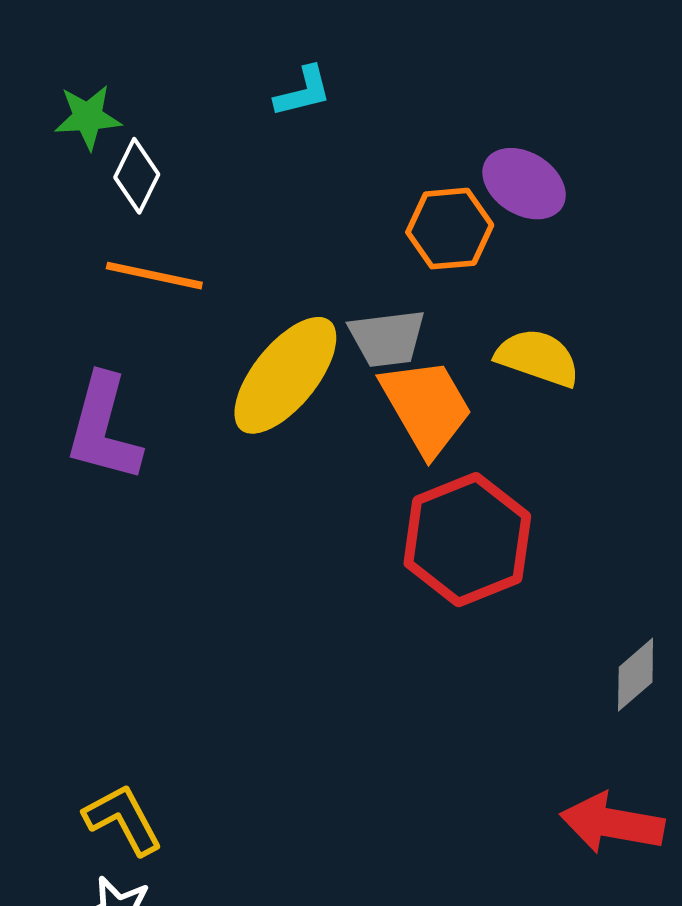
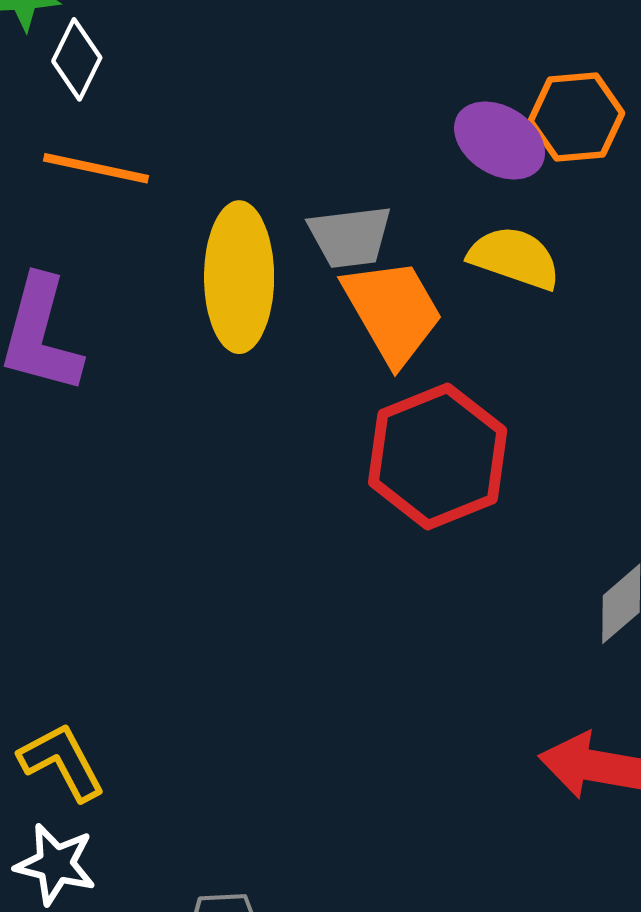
purple ellipse: (524, 184) -> (500, 140), moved
orange hexagon: (450, 229) -> (576, 117), moved
yellow ellipse: (285, 375) -> (239, 277), turned -39

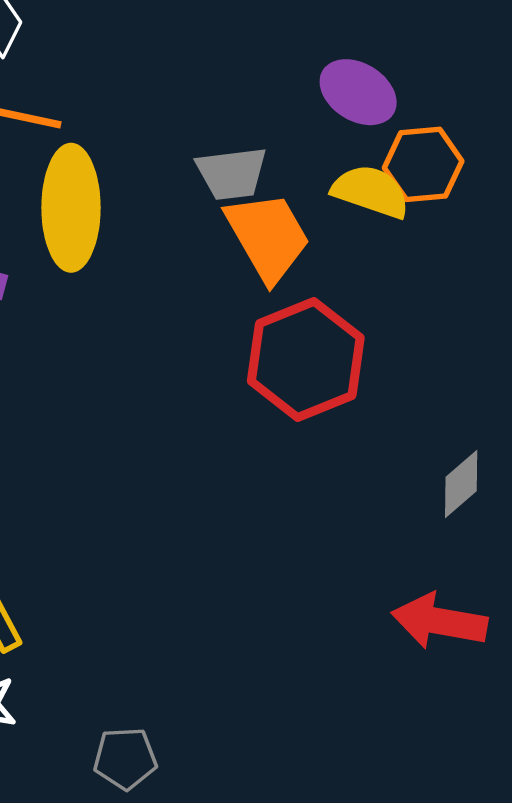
orange hexagon: (576, 117) -> (423, 164), moved
yellow ellipse: (239, 277) -> (71, 208), moved

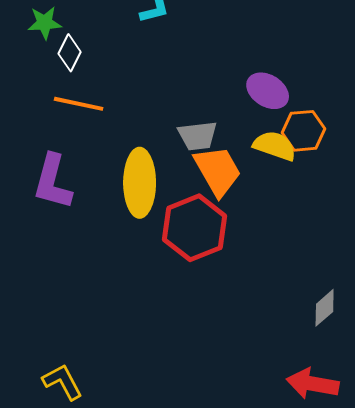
yellow ellipse: (71, 208) -> (140, 183), moved
red hexagon: (306, 359) -> (195, 228), moved

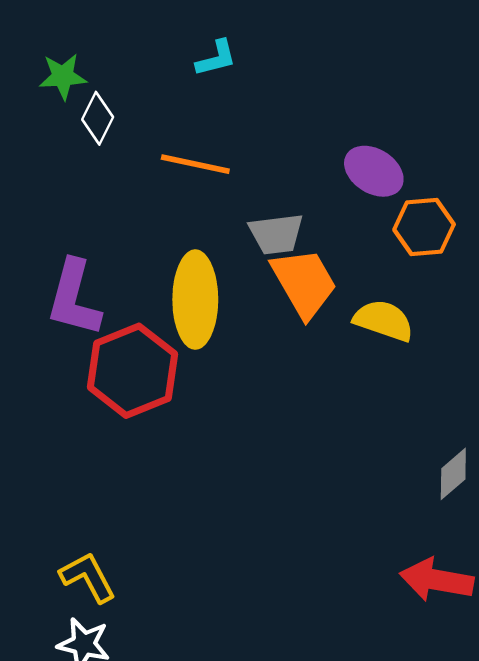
orange line: (79, 104) -> (195, 164), moved
yellow semicircle: (275, 146) -> (384, 320), moved
red hexagon: (195, 228) -> (133, 371), moved

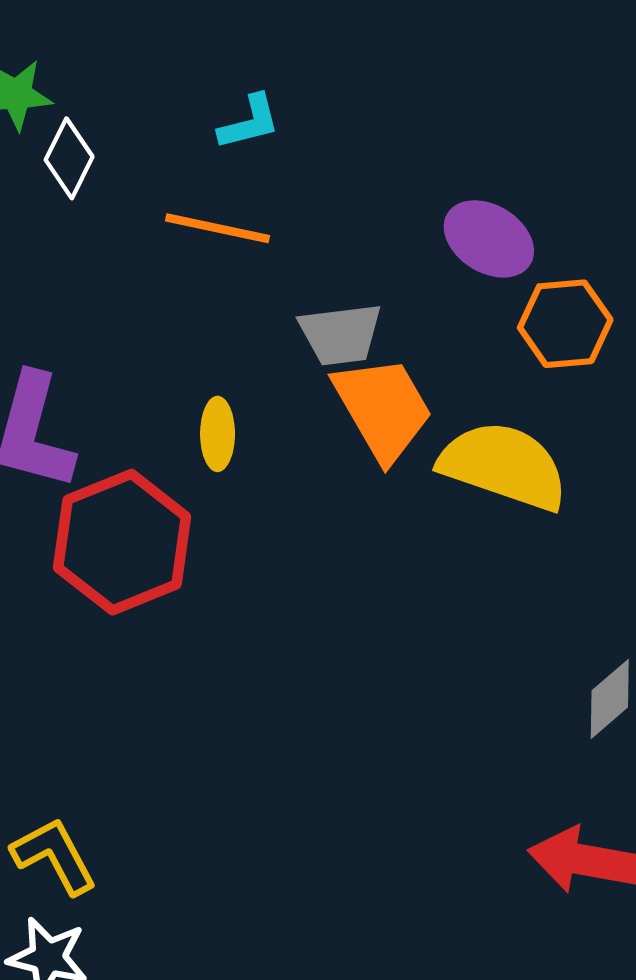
cyan L-shape: (216, 58) -> (249, 122), moved
yellow ellipse: (195, 300) -> (218, 434), size x0.5
yellow semicircle: (384, 320) -> (504, 466), size x1.4

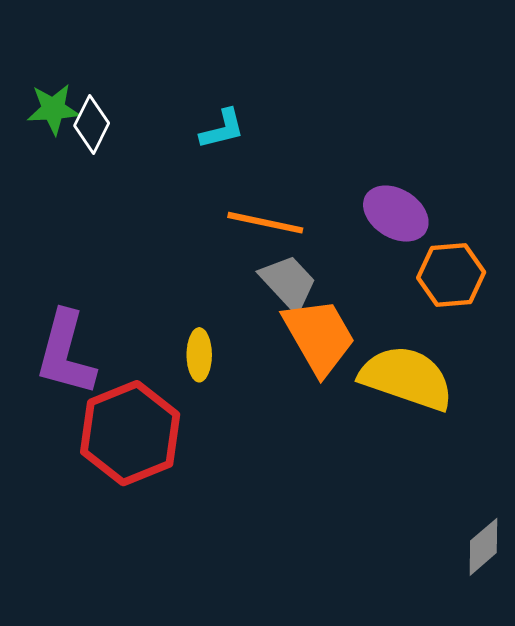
white diamond: (69, 158) -> (92, 124), moved
orange line: (218, 228) -> (265, 223), moved
gray trapezoid: (340, 334) -> (288, 283), turned -126

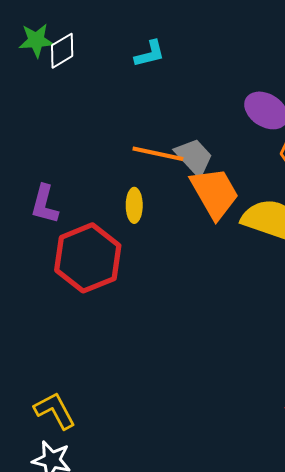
white diamond: (92, 124) -> (62, 51), turned 33
orange line: (265, 223) -> (158, 154), moved
purple L-shape: (66, 353) -> (45, 204), size x0.7

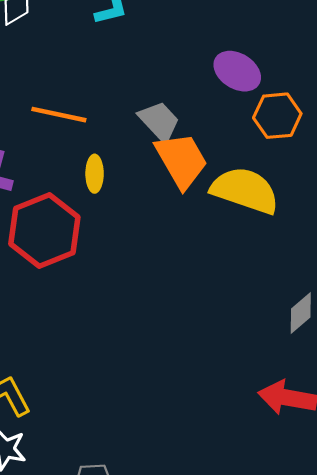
orange line: (158, 154) -> (59, 115), moved

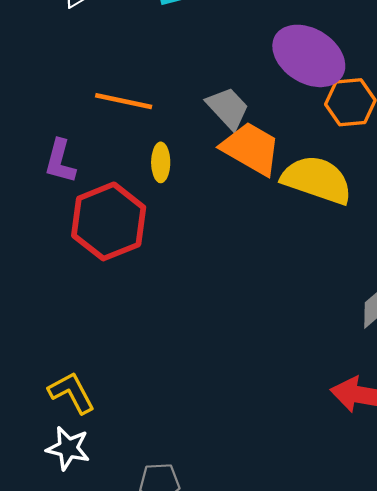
purple ellipse: (237, 71) -> (309, 56), size x1.5
orange trapezoid: (181, 160) -> (251, 149), turned -30

